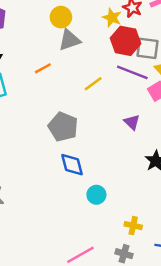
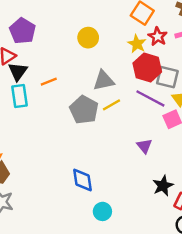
gray triangle: (70, 40) -> (104, 80), moved
orange line: (43, 68) -> (49, 82), moved
gray pentagon: (63, 127) -> (84, 110), moved

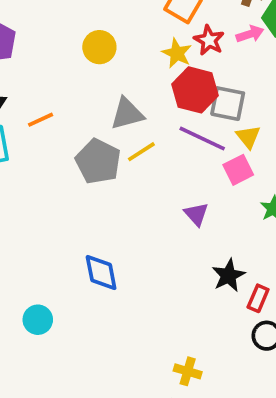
cyan circle: (102, 211) -> (38, 320), moved

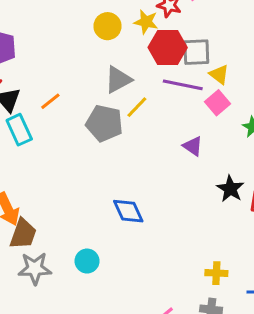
yellow circle: (99, 47) -> (107, 26), moved

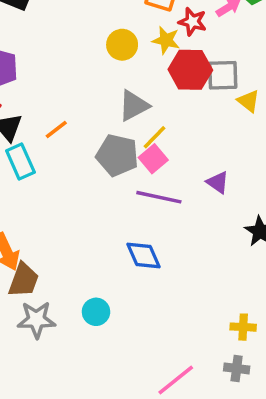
purple line: (183, 85) -> (159, 197), moved
pink square: (218, 103) -> (153, 159), moved

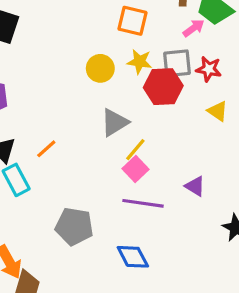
red star: (193, 22) -> (209, 69), moved
gray square: (223, 75) -> (177, 63), moved
gray pentagon: (117, 155) -> (74, 226), moved

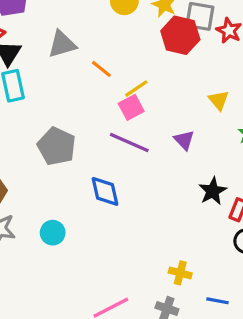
yellow triangle: (218, 111) -> (219, 100), moved
gray triangle: (114, 123) -> (62, 44), moved
orange line: (46, 149) -> (101, 69), moved, turned 65

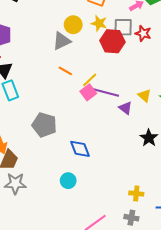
gray triangle: (62, 44) -> (62, 41), moved
yellow triangle: (219, 100) -> (144, 96), moved
purple line: (129, 142) -> (106, 92), moved
cyan circle: (53, 233) -> (68, 181), moved

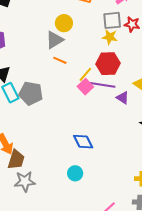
yellow star: (99, 23) -> (110, 37), moved
red hexagon: (112, 41) -> (108, 64), moved
orange line: (65, 71) -> (60, 60), moved
gray pentagon: (44, 125) -> (31, 93), moved

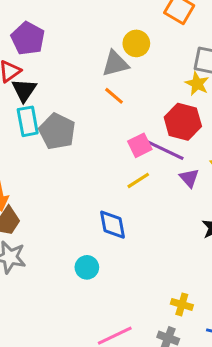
yellow line: (85, 74) -> (138, 180), moved

